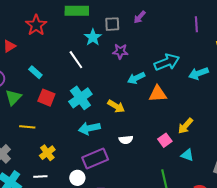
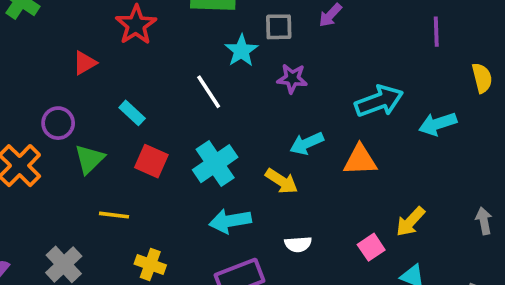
cyan arrow: (136, 78) -> (307, 143), moved
yellow cross: (47, 153) -> (150, 264), turned -35

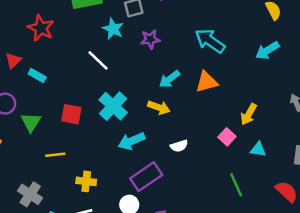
cyan arrow: (379, 101) -> (210, 41), turned -112
cyan rectangle: (132, 113) -> (37, 75), moved
cyan arrow: (438, 124) -> (267, 50), moved

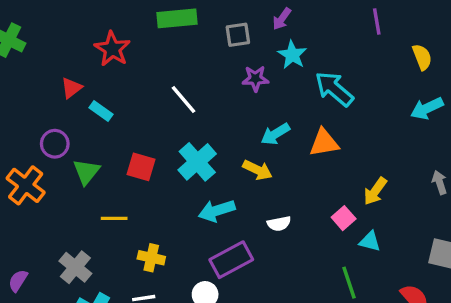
cyan star: (113, 29) -> (292, 55), moved
cyan arrow: (267, 50) -> (427, 108), moved
cyan triangle: (258, 149) -> (370, 241), moved

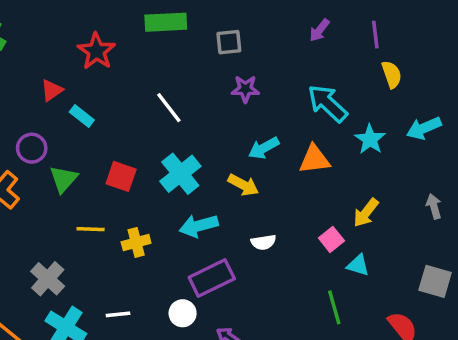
purple arrow: (282, 19) -> (319, 30), moved
cyan star: (292, 55) -> (370, 139), moved
yellow semicircle: (422, 57) -> (392, 74), moved
yellow cross: (151, 258) -> (136, 242), moved, turned -30

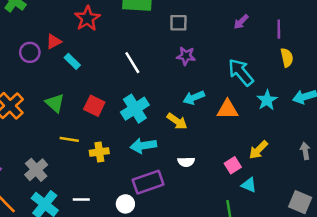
purple circle: (32, 148) -> (30, 52), moved
green triangle: (64, 179) -> (55, 103), turned -36

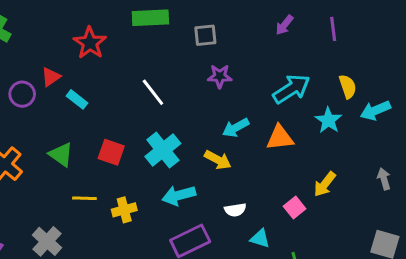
yellow semicircle: (287, 58) -> (348, 87), moved
cyan arrow: (241, 72) -> (291, 89), turned 104
cyan triangle: (249, 185) -> (260, 238), moved

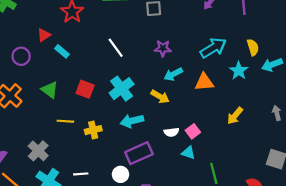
purple star: (220, 76) -> (163, 48), moved
purple circle: (22, 94) -> (21, 56), moved
pink square: (295, 207) -> (193, 131), moved

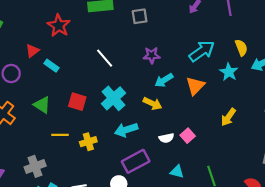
orange triangle: (204, 82) -> (195, 86), turned -36
gray cross: (38, 151) -> (35, 166), turned 30
cyan triangle: (188, 153) -> (177, 172), moved

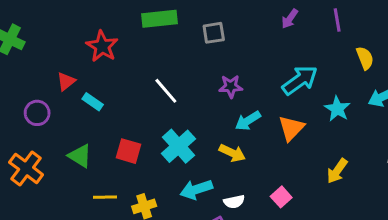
yellow semicircle: (241, 48) -> (365, 58), moved
white semicircle: (166, 138) -> (234, 202), moved

